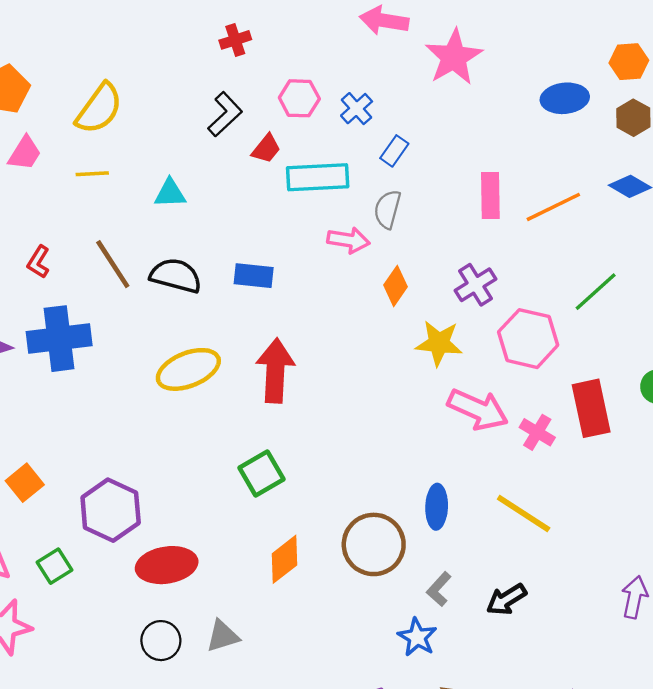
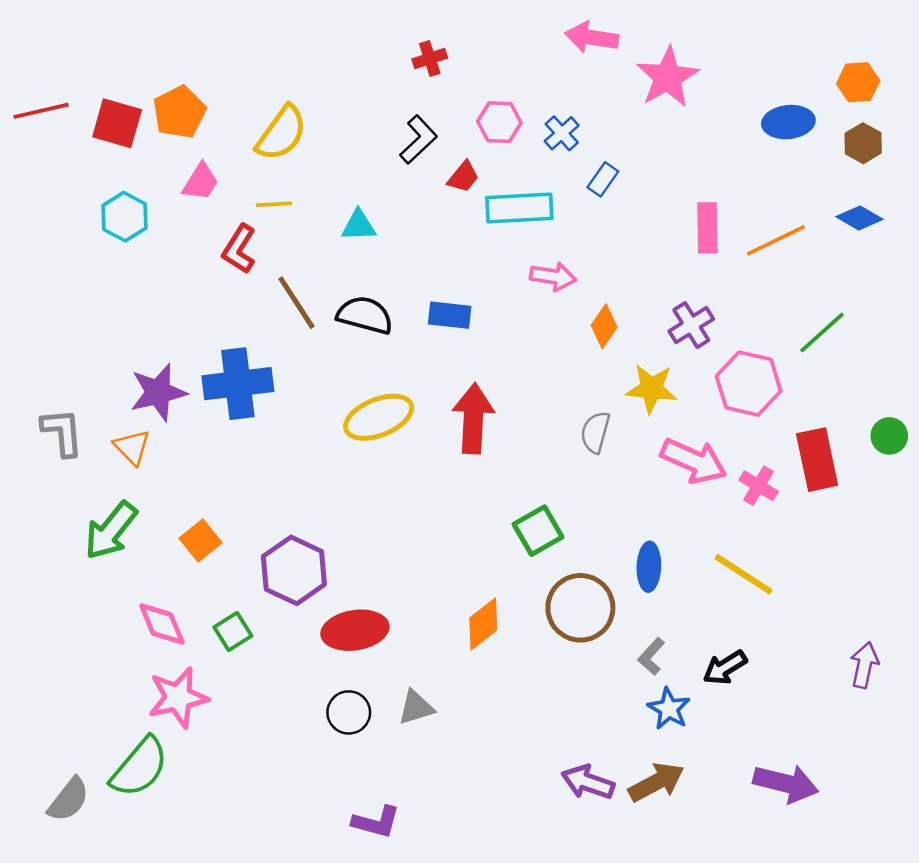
gray semicircle: (387, 209) -> (595, 432), moved
red L-shape: (38, 262) -> (239, 249), moved, size x1.4
green square: (262, 474) -> (538, 531), moved
blue star: (417, 637) -> (669, 709), moved

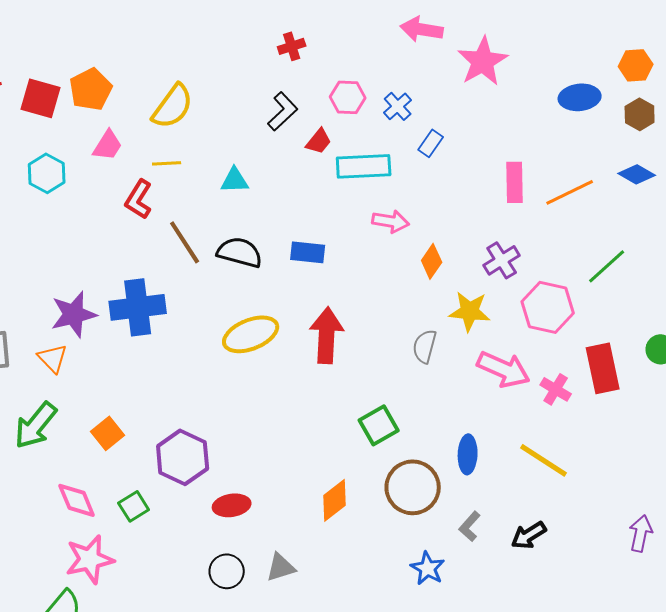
red ellipse: (355, 630) -> (232, 505), size x0.7
blue star: (669, 709) -> (428, 568), moved

